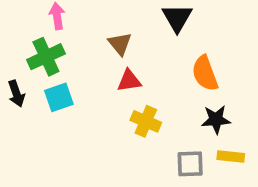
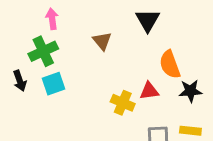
red triangle: (129, 81) -> (149, 91), moved
black star: (216, 120) -> (190, 91), moved

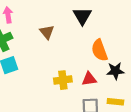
red triangle: (149, 91) -> (89, 79), moved
yellow cross: (123, 103) -> (63, 80), turned -30

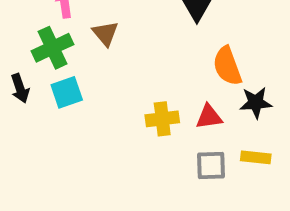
brown triangle: (47, 32) -> (105, 33), moved

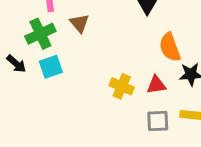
black arrow: (20, 88) -> (16, 64), turned -30
yellow cross: (162, 119) -> (122, 86), turned 30

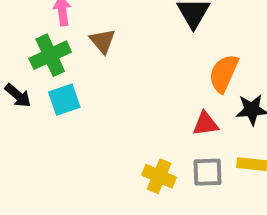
orange semicircle: (170, 47) -> (224, 73), turned 44
yellow cross: (122, 86) -> (159, 176), moved

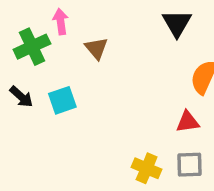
green cross: (50, 55) -> (32, 47), moved

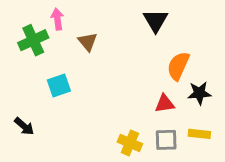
black arrow: (21, 97) -> (24, 126), moved

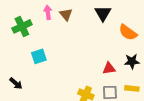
pink arrow: (57, 19) -> (48, 12), moved
brown triangle: (88, 42) -> (66, 14), moved
orange semicircle: (178, 66) -> (128, 32), moved, turned -78

